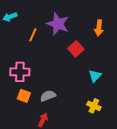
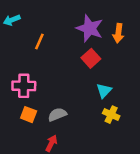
purple star: (58, 24) -> (90, 28), moved
cyan triangle: (95, 76) -> (104, 91), moved
yellow cross: (94, 106) -> (111, 115), moved

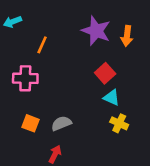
red square: (91, 58) -> (105, 73), moved
pink cross: (24, 86) -> (25, 78), moved
cyan triangle: (104, 91) -> (112, 98), turned -49

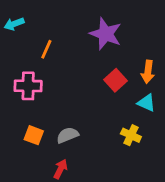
orange arrow: (127, 36) -> (148, 72), moved
cyan triangle: (112, 98) -> (146, 103), moved

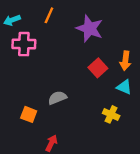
orange line: (46, 49) -> (49, 15), moved
pink cross: (28, 86) -> (24, 44), moved
gray semicircle: (68, 135) -> (57, 98), moved

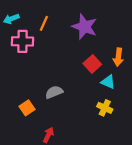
orange line: (49, 15) -> (44, 23), moved
cyan triangle: (124, 87) -> (108, 82), moved
orange square: (29, 114) -> (27, 108), turned 35

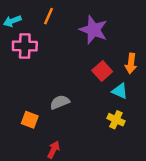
orange line: (44, 23) -> (49, 16), moved
orange square: (27, 108) -> (30, 120), turned -35

